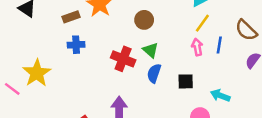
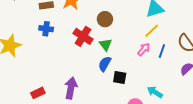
pink arrow: (197, 47) -> (144, 49), turned 40
red cross: (123, 59) -> (83, 36), moved
black square: (186, 81) -> (120, 77), moved

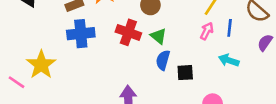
blue cross: (46, 29) -> (81, 34), size x1.5
cyan arrow: (155, 92) -> (229, 60), moved

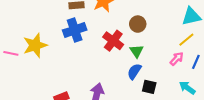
blue cross: (81, 34) -> (75, 30), turned -30
pink line: (16, 82) -> (11, 53), turned -40

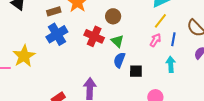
cyan arrow: (187, 88) -> (171, 64), turned 63

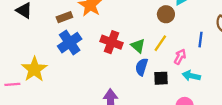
brown circle: (113, 16) -> (166, 14), moved
yellow line: (160, 21) -> (160, 43), moved
pink arrow: (155, 40) -> (180, 57), moved
cyan arrow: (171, 64) -> (191, 76), moved, turned -70

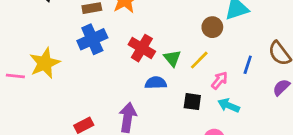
blue semicircle: (142, 67) -> (156, 83), moved, turned 60

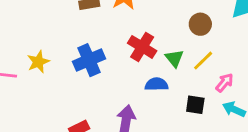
brown circle: (212, 27) -> (200, 24), moved
blue cross: (92, 39) -> (89, 60), moved
yellow star: (45, 63) -> (38, 62), size x0.7

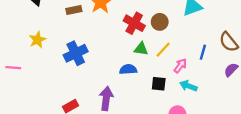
red cross: (142, 47) -> (134, 23), moved
green triangle: (174, 58) -> (141, 49), turned -40
yellow star: (38, 62) -> (37, 40), moved

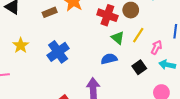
green triangle: (141, 49) -> (118, 38), turned 40
black square: (159, 84) -> (139, 67), turned -32

